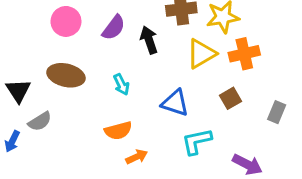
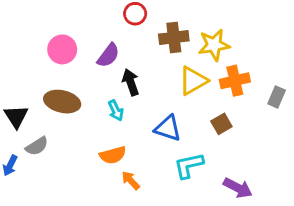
black arrow: (149, 40) -> (131, 82), moved
gray rectangle: (277, 112) -> (277, 97), moved
orange arrow: (137, 157) -> (131, 180), turned -108

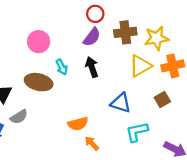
purple semicircle: (108, 55) -> (92, 37), moved
cyan arrow: (116, 110) -> (62, 67), moved

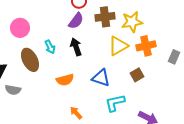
pink circle: (39, 42) -> (20, 28), moved
brown ellipse: (39, 82) -> (30, 60), turned 50
gray semicircle: (19, 117) -> (13, 90), turned 42
orange semicircle: (78, 124) -> (65, 80), moved

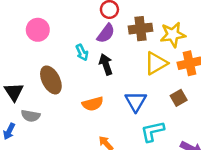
pink circle: (20, 28) -> (38, 30), moved
cyan arrow: (50, 47) -> (82, 52), moved
blue triangle: (101, 78) -> (136, 101), turned 42

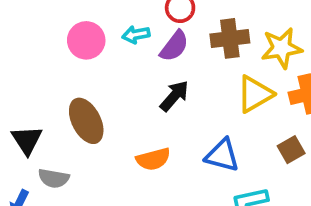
pink circle: (38, 30) -> (86, 40), moved
cyan arrow: (82, 52) -> (136, 35), moved, turned 105
black arrow: (106, 64) -> (174, 96), turned 60
blue triangle: (136, 101) -> (222, 155), turned -45

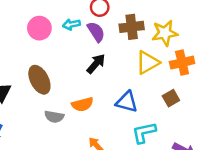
purple semicircle: (174, 46) -> (96, 32), turned -70
gray semicircle: (54, 178) -> (54, 117), moved

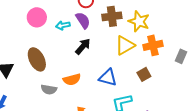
cyan arrow: (71, 24) -> (63, 25), moved
yellow star: (165, 33) -> (139, 21), turned 30

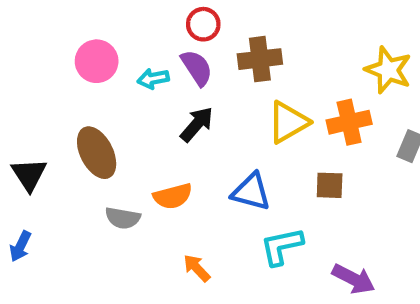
yellow star: (139, 21) -> (388, 70), moved
brown square: (144, 74) -> (330, 185), turned 32

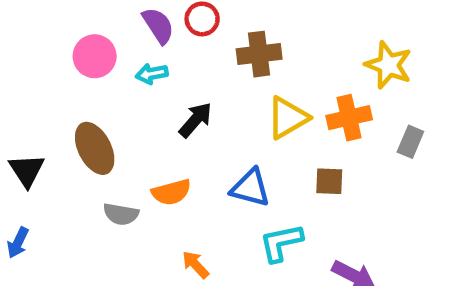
purple semicircle: (197, 68) -> (158, 26), moved

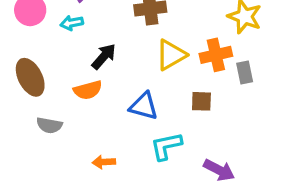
gray rectangle: (410, 142) -> (245, 72), moved, turned -35
orange semicircle: (171, 192) -> (88, 90), moved
orange arrow: (196, 265) -> (104, 162), turned -50

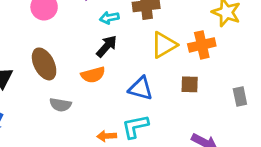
cyan arrow: (72, 23) -> (109, 18), moved
gray rectangle: (245, 72) -> (240, 97), moved
cyan L-shape: (166, 146) -> (135, 127), moved

